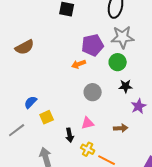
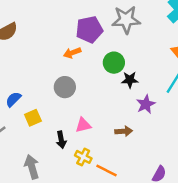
green circle: (118, 62) -> (114, 63), moved
gray circle: (93, 92) -> (65, 87), moved

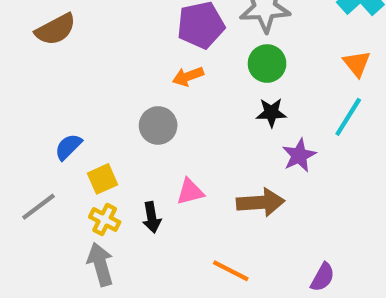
orange arrow: (72, 53) -> (188, 76), moved
green circle: (114, 63) -> (267, 64), moved
brown arrow: (124, 131) -> (261, 202), size x1.5
yellow cross: (83, 157) -> (105, 219), moved

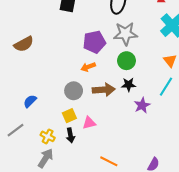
yellow square: (103, 179) -> (69, 116), moved
brown arrow: (261, 202) -> (104, 90), moved
gray arrow: (100, 264) -> (46, 158), turned 48

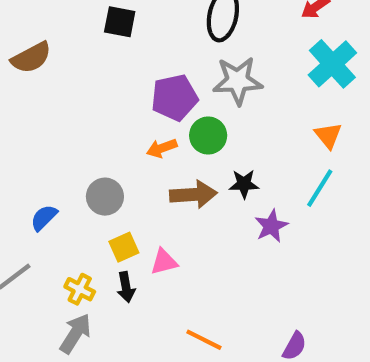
brown semicircle: (24, 44) -> (31, 58), moved
green circle: (126, 61) -> (208, 135), moved
gray circle: (74, 91) -> (105, 197), moved

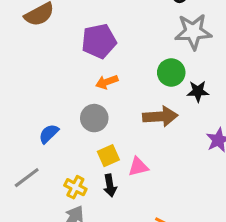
purple pentagon: (174, 98) -> (99, 41), moved
orange arrow: (162, 148) -> (107, 82), moved
black star: (244, 184) -> (198, 91), moved

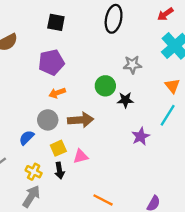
gray star: (193, 32) -> (132, 65), moved, size x0.7
brown arrow: (160, 116) -> (81, 120), moved
blue semicircle: (49, 134) -> (27, 138), moved

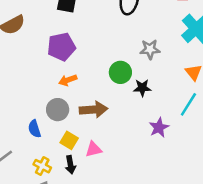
blue semicircle: (27, 138) -> (34, 129), turned -63
yellow square: (58, 148) -> (69, 140), turned -35

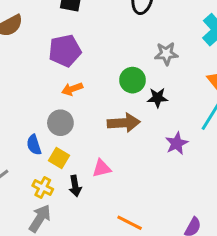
brown arrow: (93, 110) -> (124, 123), moved
yellow square: (69, 140) -> (59, 158), moved

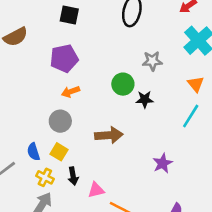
brown arrow: (124, 123) -> (109, 135), moved
purple star: (177, 143) -> (163, 163), moved
blue semicircle: (34, 145) -> (33, 152), moved
pink triangle: (102, 168) -> (96, 190), moved

